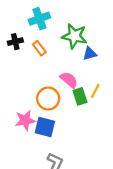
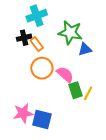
black cross: (15, 42) -> (24, 38), moved
yellow line: (95, 91) -> (88, 93), moved
orange circle: (48, 99) -> (42, 68), moved

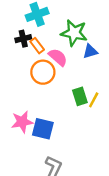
pink semicircle: (65, 74) -> (58, 57), moved

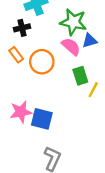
orange rectangle: (37, 46) -> (16, 55), moved
pink semicircle: (58, 57) -> (71, 47), moved
green rectangle: (80, 96) -> (80, 76), moved

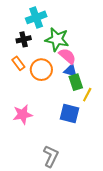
green star: (73, 22) -> (57, 39), moved
blue triangle: (90, 41) -> (71, 71), moved, turned 32
blue square: (42, 119) -> (70, 113), moved

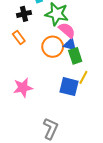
orange circle: (41, 70) -> (53, 47), moved
yellow line: (87, 95) -> (83, 77), moved

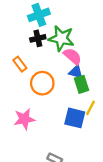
black cross: (24, 14) -> (38, 38), moved
orange circle: (53, 47) -> (42, 83), moved

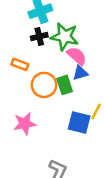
orange rectangle: (20, 64) -> (20, 64), turned -32
blue triangle: (76, 72) -> (80, 73), turned -32
green rectangle: (82, 84) -> (65, 85), moved

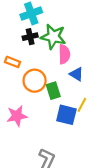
pink semicircle: (77, 56) -> (64, 54), turned 48
blue triangle: (80, 73) -> (76, 74), moved, turned 48
green rectangle: (65, 85) -> (53, 91), moved

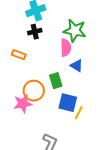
green star: (53, 37) -> (75, 31), moved
orange circle: (35, 81) -> (34, 91), moved
yellow line: (82, 105) -> (79, 113), moved

